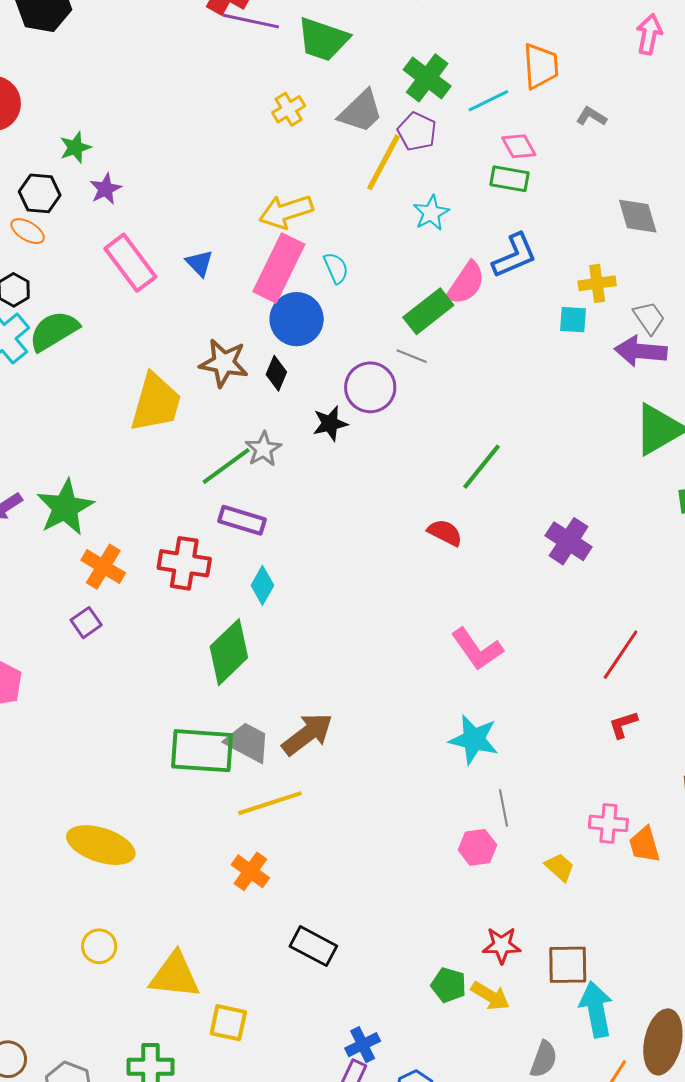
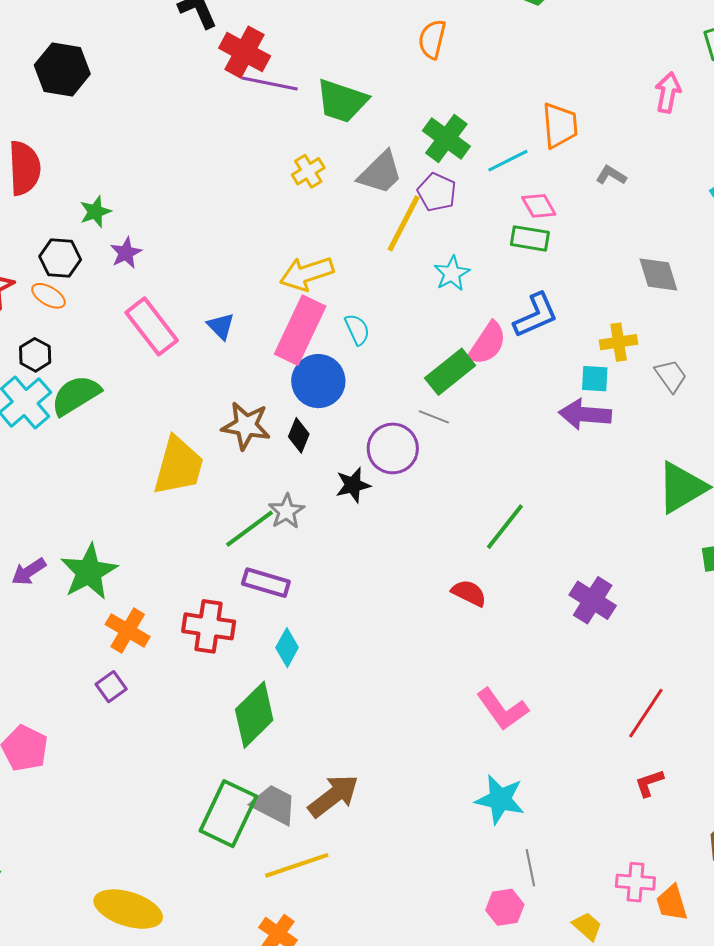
purple arrow: (641, 351) -> (585, 414), moved
green rectangle: (202, 751) -> (228, 814), turned -68

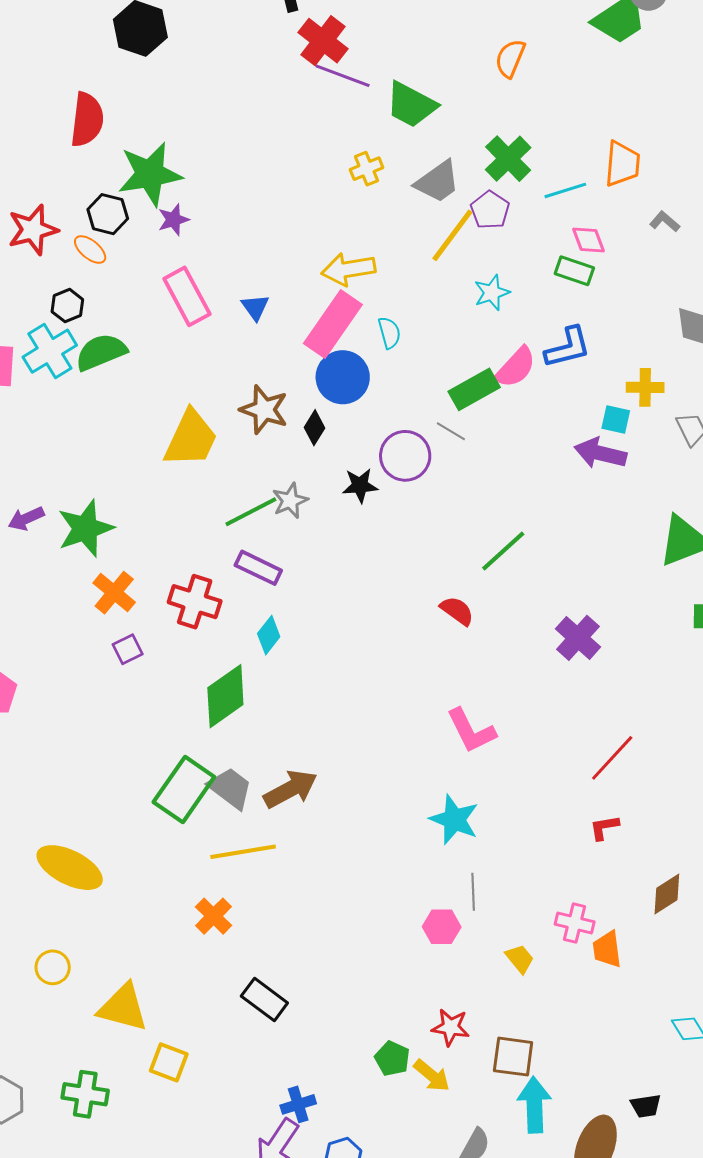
green star: (95, 212) -> (150, 174), size x2.0
purple square: (111, 687) -> (128, 649), moved

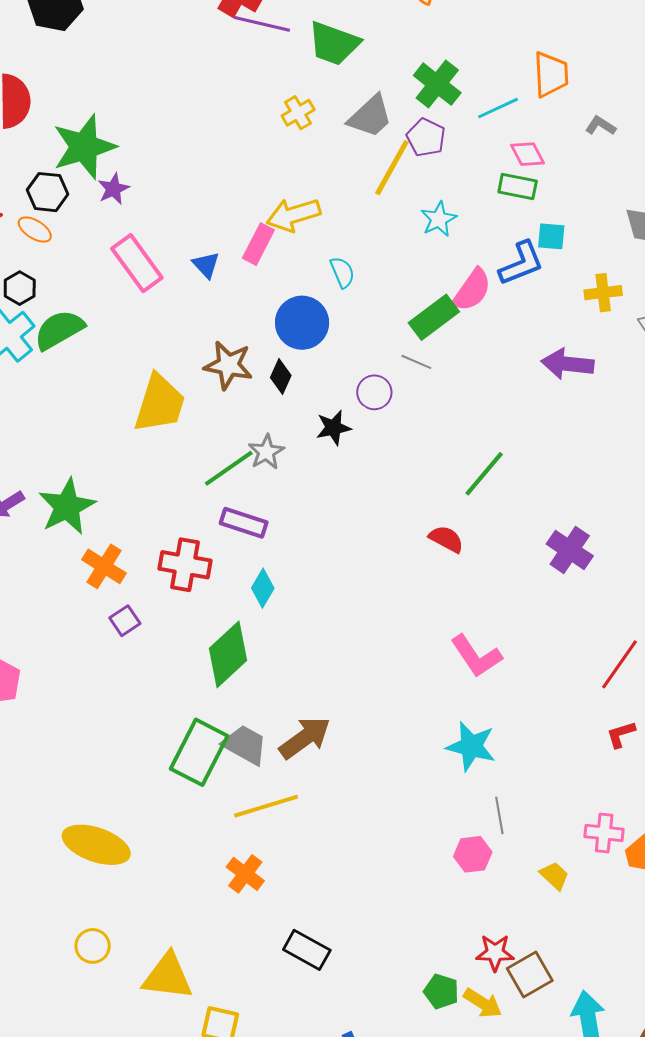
pink rectangle: (333, 324) -> (258, 244), moved, size x0.6
cyan square: (616, 420) -> (551, 236), moved
purple circle: (405, 456) -> (374, 392), size x0.7
brown square: (513, 1057) -> (530, 974), moved, turned -30

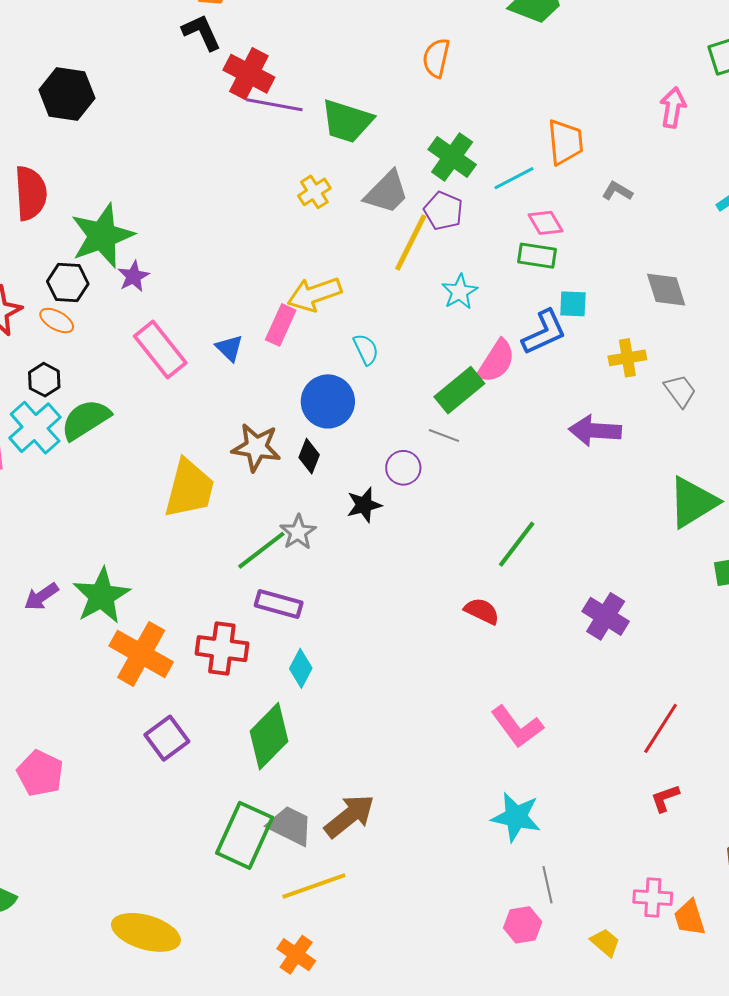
orange cross: (104, 566) -> (141, 654), size x1.4
purple square: (125, 621) -> (167, 738), moved, size x1.4

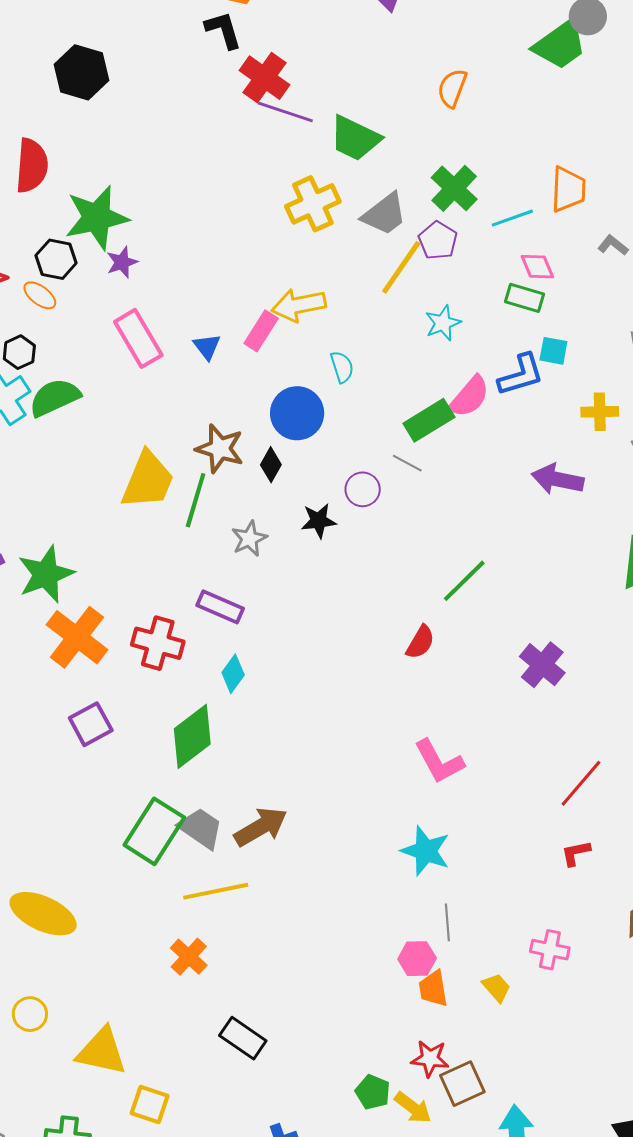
yellow cross: (314, 192) -> (313, 204), size x1.6
green line: (261, 550) -> (196, 500), moved, turned -44
red semicircle: (482, 611) -> (420, 642), turned 87
orange trapezoid: (689, 918) -> (433, 989), moved

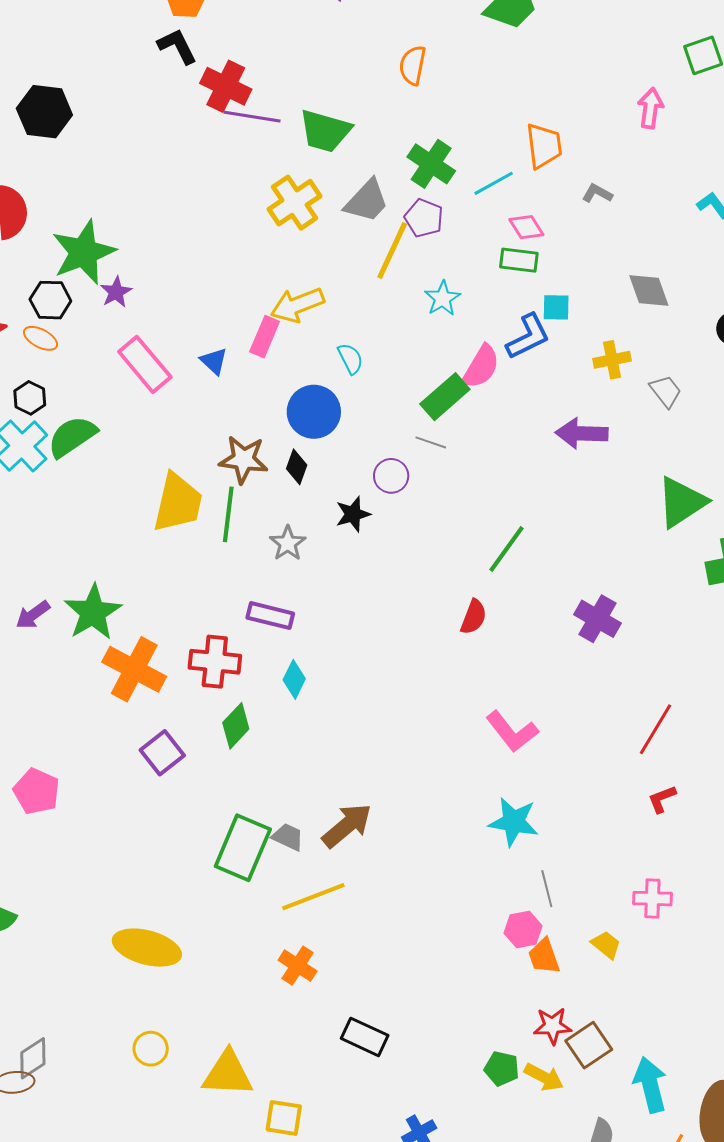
green diamond: (192, 736) -> (236, 726), moved, size x0.7
gray trapezoid: (201, 828) -> (288, 837), size x0.7

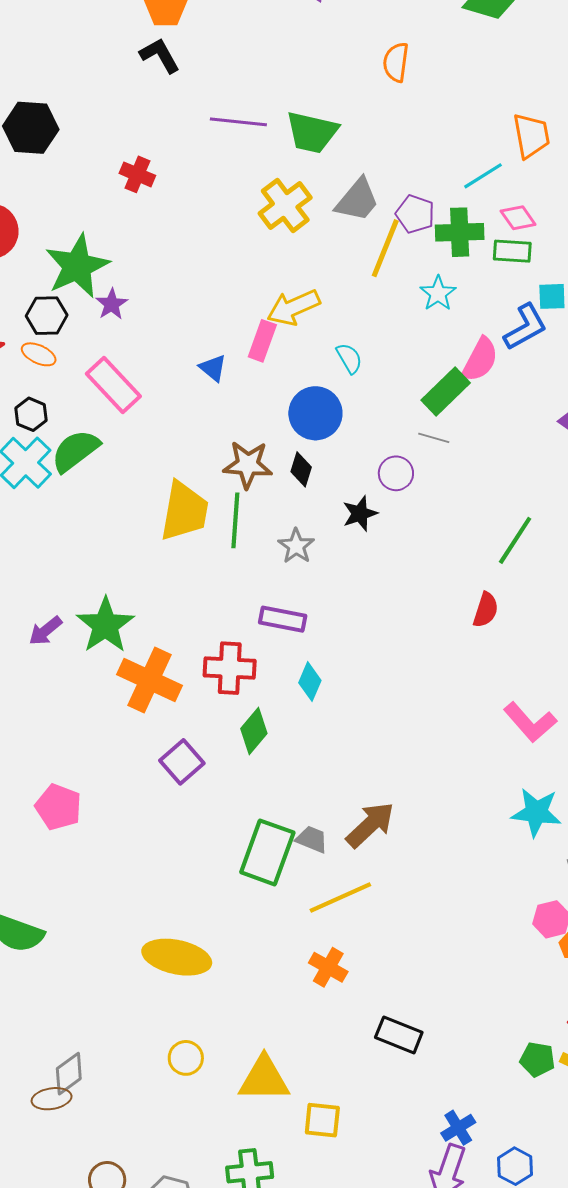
red cross: (226, 86) -> (137, 174), moved, size x0.7
green cross: (431, 164) -> (460, 232), moved, turned -33
pink rectangle: (145, 364) -> (113, 385), moved

